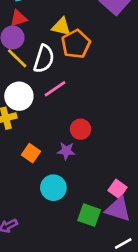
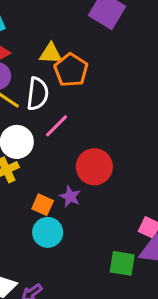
red circle: (81, 129) -> (94, 167), size x1.5
purple star: (66, 151) -> (70, 197), moved, turned 30
cyan circle: (53, 188) -> (48, 232), moved

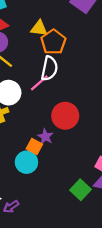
white semicircle: (38, 94) -> (49, 68), moved
orange square: (43, 205) -> (34, 146), moved
green square: (122, 263) -> (81, 190), turned 30

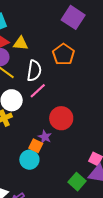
yellow triangle: (39, 28) -> (21, 43), moved
orange pentagon: (53, 42) -> (63, 54), moved
white semicircle: (49, 68) -> (34, 71), moved

